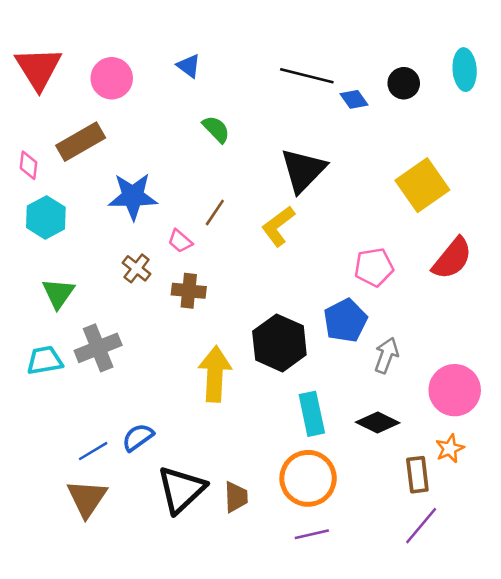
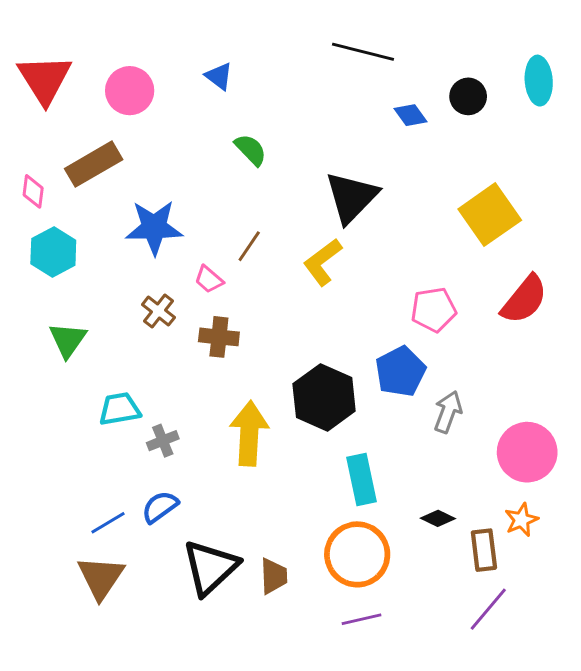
black line: (307, 76) -> (363, 52), moved
gray cross: (98, 348) -> (163, 441), moved, size x0.6
cyan trapezoid: (45, 360) -> (120, 409), moved
black diamond: (378, 422) -> (438, 518), moved, size x0.7

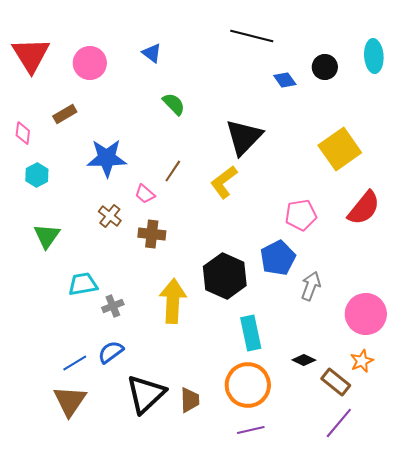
brown rectangle: (94, 164) -> (65, 114), size x0.6
cyan hexagon: (53, 252) -> (37, 175), size x0.7
brown rectangle: (484, 550) -> (336, 382), turned -44

